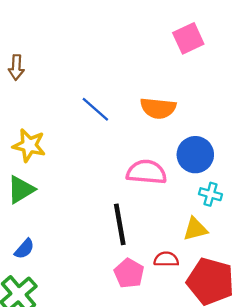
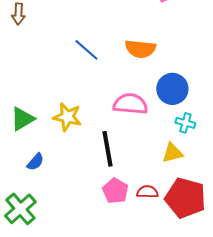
yellow star: (29, 145) -> (67, 117), moved
blue semicircle: (24, 249) -> (35, 162), moved
red semicircle: (166, 259) -> (147, 192), moved

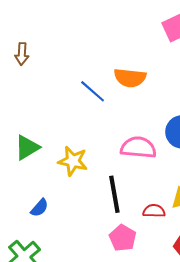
orange semicircle: (140, 49) -> (130, 78), moved
green triangle: (22, 119) -> (27, 147), moved
red semicircle: (147, 192) -> (154, 211), moved

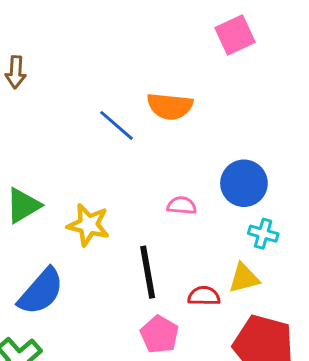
pink semicircle: (138, 147) -> (182, 206), size x0.6
blue semicircle: (40, 208) -> (41, 291), size x1.8

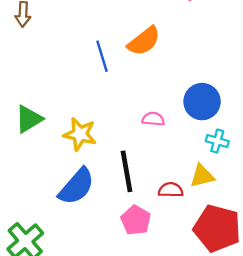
orange semicircle: (170, 106) -> (144, 41), turned -44
blue line: (116, 125) -> (102, 56), turned 32
blue semicircle: (41, 291) -> (76, 186), moved

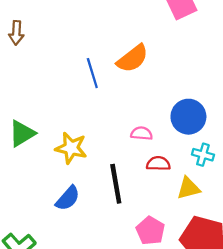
blue semicircle: (76, 186) -> (68, 198), size x0.7
red semicircle: (171, 190) -> (158, 164), moved
pink pentagon: (136, 220) -> (150, 231), moved

